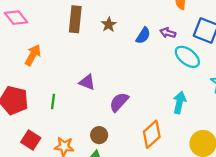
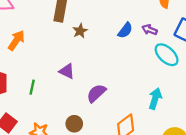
brown star: (109, 25) -> (80, 31), moved

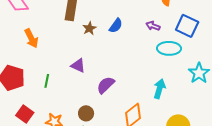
blue semicircle: (125, 30) -> (116, 26), moved
orange arrow: (16, 40) -> (31, 38), turned 120
cyan ellipse: (167, 55) -> (169, 48), turned -40

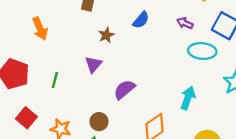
brown star: (89, 28) -> (106, 35), moved
purple triangle: (78, 66) -> (93, 64), turned 42

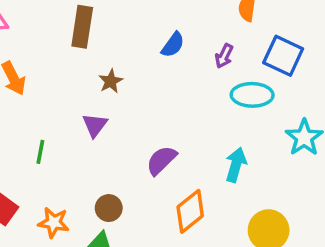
blue semicircle: (141, 20) -> (173, 45), moved
purple arrow: (185, 23) -> (224, 56), turned -84
purple semicircle: (124, 89) -> (161, 160), moved

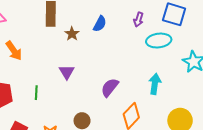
blue semicircle: (173, 45) -> (100, 24), moved
brown star: (111, 81) -> (72, 34), moved

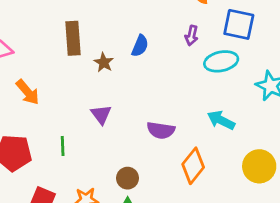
cyan arrow: (155, 84) -> (221, 120), turned -66
purple semicircle: (110, 88) -> (161, 130), turned -114

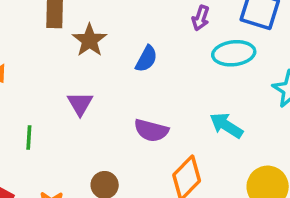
blue semicircle: (140, 46) -> (146, 59), moved
brown star: (104, 63) -> (89, 40), size x1.4

